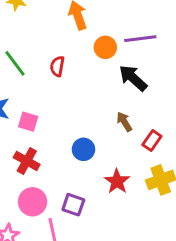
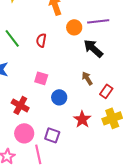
pink square: (28, 122) -> (41, 78), moved

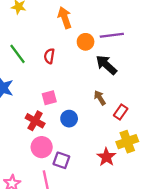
pink square: (41, 78) -> (49, 98), turned -32
red cross: (20, 105) -> (35, 121), moved
red star: (82, 119) -> (106, 157), moved
pink circle: (24, 133) -> (42, 147), moved

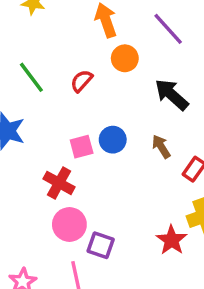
purple line: (112, 35) -> (168, 29), moved, turned 55
orange circle: (86, 42) -> (125, 58), moved
red semicircle: (49, 56) -> (82, 81), turned 32
blue circle: (69, 119) -> (113, 140), moved

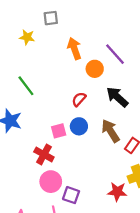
orange circle: (125, 58) -> (95, 69), moved
red semicircle: (82, 81) -> (79, 99), moved
brown arrow: (161, 147) -> (110, 131), size x1.5
red star: (172, 240) -> (117, 192), turned -30

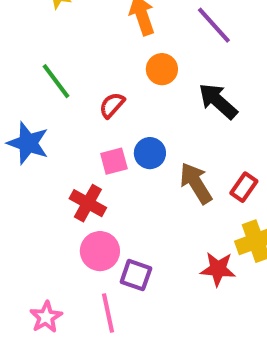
orange circle: (95, 69) -> (162, 69), moved
red semicircle: (79, 99) -> (112, 105), moved
brown arrow: (110, 131) -> (196, 183), moved

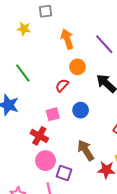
red semicircle: (112, 105) -> (62, 85), moved
blue circle: (150, 153) -> (81, 110), moved
brown arrow: (196, 183) -> (86, 150), moved

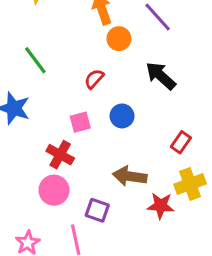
orange circle: (77, 67) -> (119, 39), moved
brown arrow: (86, 150) -> (130, 176), turned -50
pink circle: (46, 161) -> (54, 190), moved

